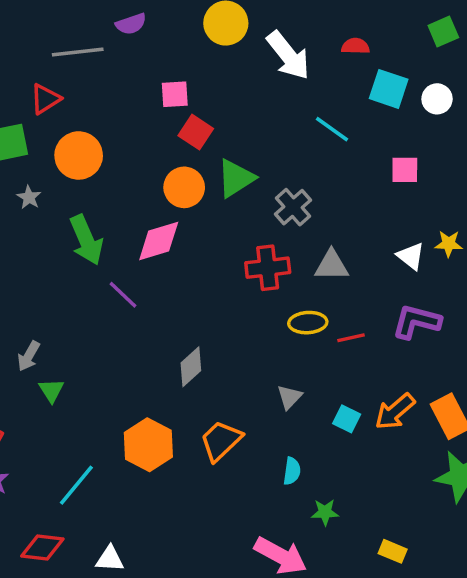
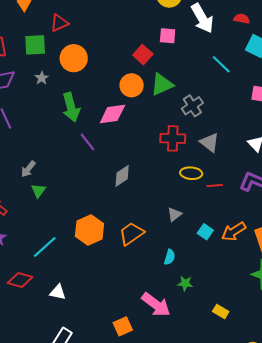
pink square: (175, 94) -> (168, 36), moved
gray triangle: (331, 265) -> (210, 142), turned 30
gray diamond: (191, 367) -> (122, 176), moved

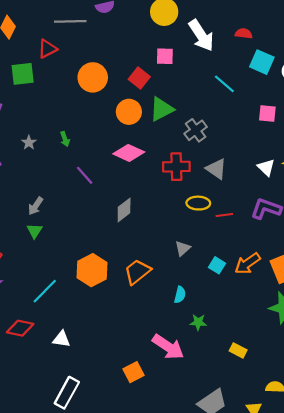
orange circle: (74, 58) -> (93, 77), moved
gray star: (42, 78) -> (29, 143), moved
green arrow: (71, 107) -> (65, 139), size x0.5
pink diamond: (112, 114) -> (129, 153), moved, turned 36
gray arrow: (28, 169) -> (36, 206), moved

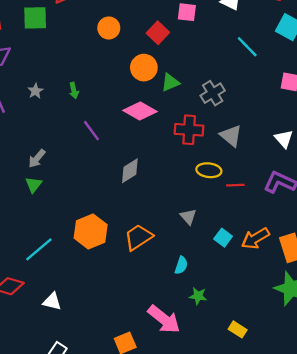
orange circle: (93, 77) -> (109, 28), size x0.7
green triangle: (162, 109) -> (170, 82), moved, size x0.7
gray triangle: (183, 248) -> (188, 217), turned -35

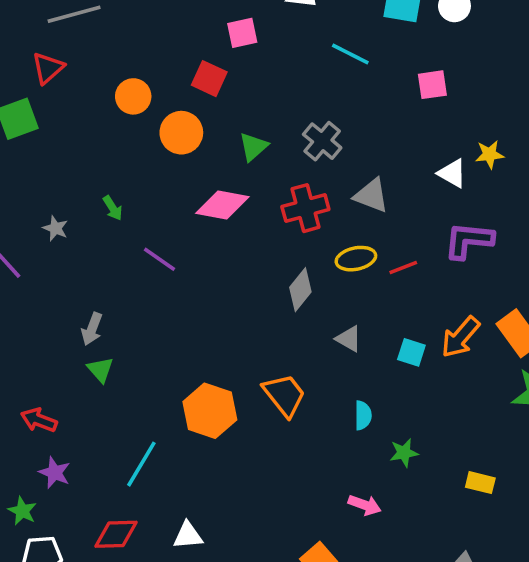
orange circle: (144, 68) -> (181, 133), moved
gray diamond: (130, 171) -> (300, 290), moved
orange trapezoid: (138, 237) -> (284, 395), turned 104
pink arrow: (164, 319) -> (365, 505), size x0.6

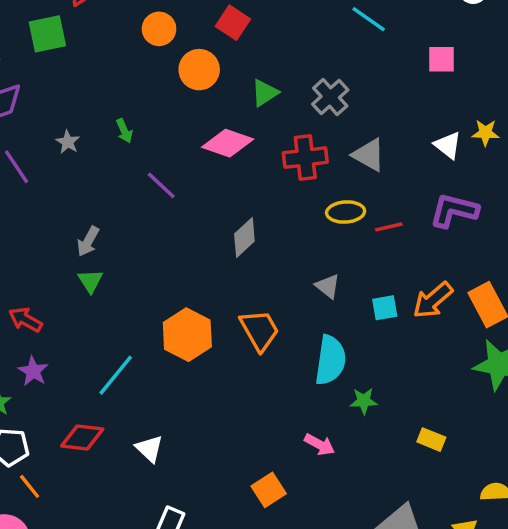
gray diamond: (300, 290) -> (244, 237), moved
cyan square: (411, 352) -> (385, 308), turned -36
cyan semicircle: (363, 415) -> (330, 360), size x1.8
white triangle: (188, 535) -> (149, 449), turned 40

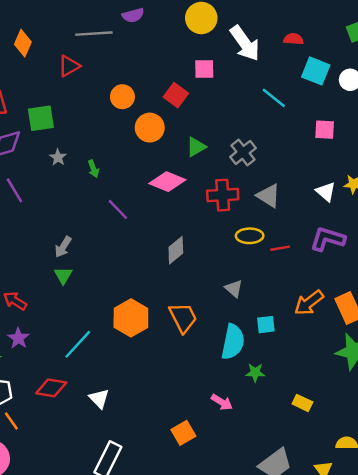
green square: (47, 34) -> (41, 118), moved
gray star: (68, 142) -> (58, 157), moved
cyan square: (385, 308) -> (266, 325), moved

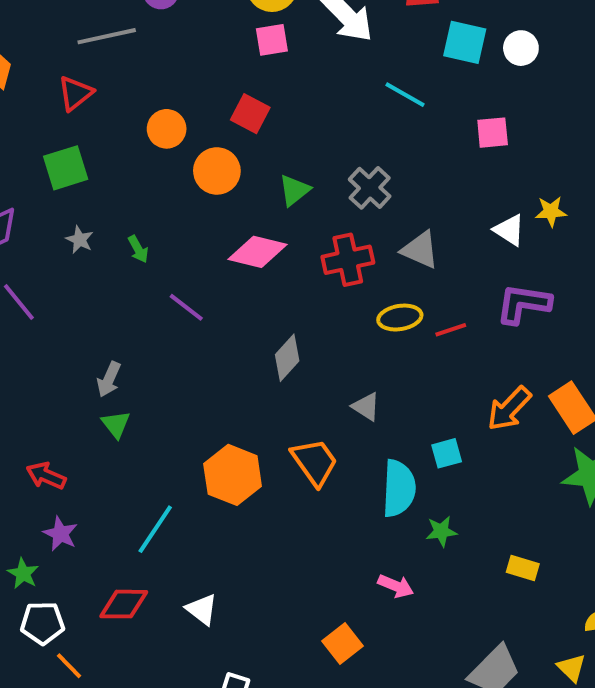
pink square: (204, 69) -> (272, 40), moved
green square: (41, 118) -> (66, 168), moved
gray triangle: (234, 289) -> (366, 407), moved

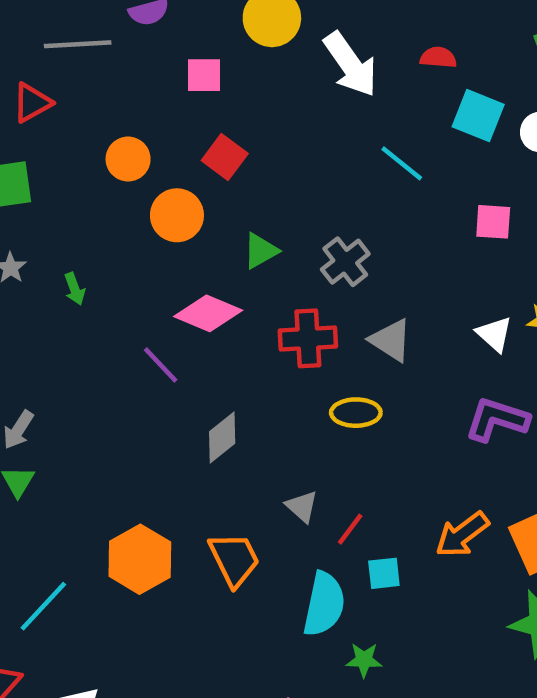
pink square: (272, 40) -> (204, 75), moved
purple line: (186, 307) -> (161, 365), moved
red line: (451, 330) -> (350, 529), moved, turned -44

